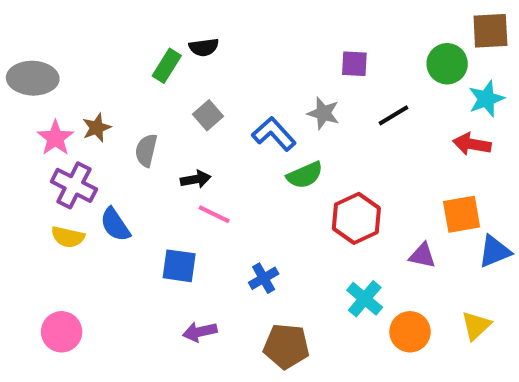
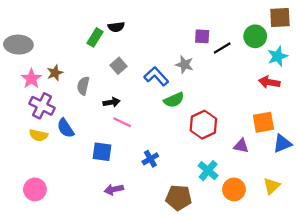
black line: (394, 115) -> (222, 48), moved
brown pentagon: (286, 346) -> (179, 198), moved

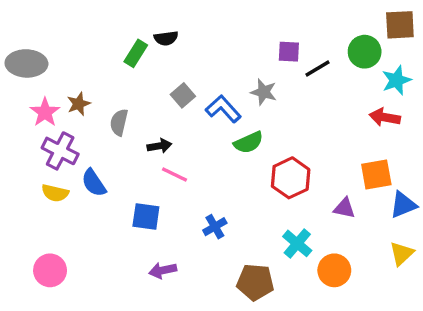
gray square: (119, 66) -> (183, 95), moved
yellow triangle: (272, 186) -> (402, 254), moved

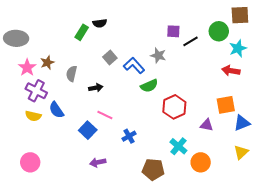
pink line: (174, 174) -> (105, 115), moved
blue square: (146, 217) -> (88, 130), turned 36

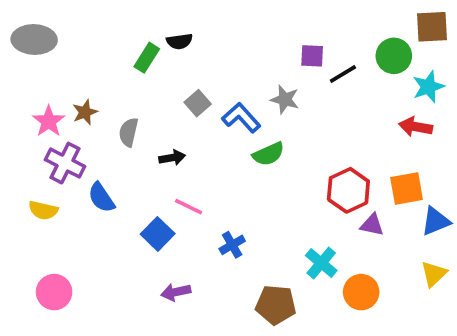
gray ellipse: (16, 38) -> (34, 40), moved
red hexagon: (174, 107) -> (348, 190), moved
yellow semicircle: (33, 116) -> (43, 210), moved

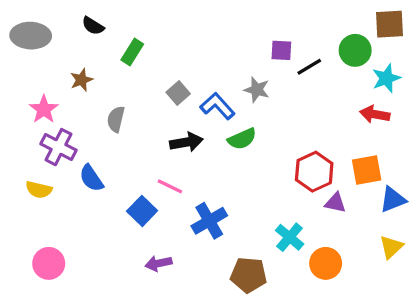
black semicircle: (179, 41) -> (93, 26), moved, turned 40
brown star: (85, 112) -> (81, 80), moved
black arrow: (172, 158) -> (186, 142), moved, size x1.4
blue cross: (232, 245) -> (209, 221), size x1.5

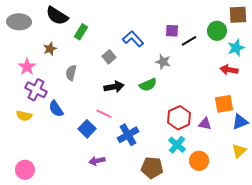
black semicircle: (93, 26) -> (57, 16), size x1.6
gray star: (257, 90) -> (163, 62), moved
blue L-shape: (217, 106) -> (133, 39), moved
red hexagon: (314, 172) -> (179, 118), moved
pink circle: (49, 263) -> (25, 170), moved

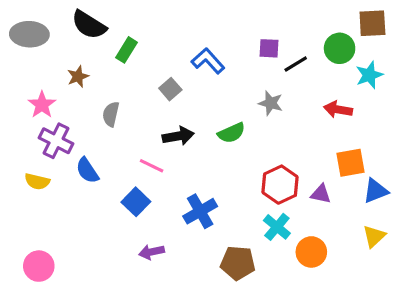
gray star: (163, 62) -> (271, 103), moved
red arrow: (229, 70) -> (338, 109), moved
pink line: (104, 114) -> (152, 166), moved

